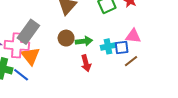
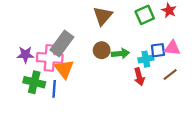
blue square: (122, 48) -> (158, 50), moved
red arrow: (86, 63) -> (139, 77), moved
blue line: (21, 75) -> (54, 89), turned 56

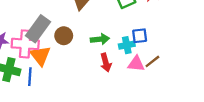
pink triangle: (172, 48) -> (136, 64), moved
brown circle: (102, 50) -> (64, 36), moved
red arrow: (139, 77) -> (106, 63), moved

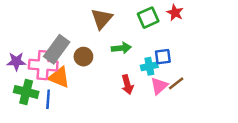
green arrow: (100, 39) -> (121, 48), moved
orange triangle: (40, 56) -> (59, 77), turned -30
pink triangle: (136, 64) -> (159, 86), turned -48

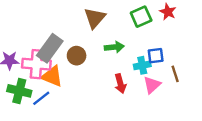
brown line: (176, 83) -> (175, 74), moved, turned -70
blue line: (48, 99) -> (41, 98), turned 48

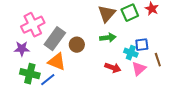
brown triangle: (95, 18) -> (107, 14), moved
pink cross: (36, 64) -> (33, 25), moved, turned -30
cyan cross: (142, 65) -> (131, 53), turned 32
red arrow: (120, 84) -> (113, 68), turned -56

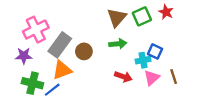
blue square: (142, 45) -> (155, 51), turned 32
cyan cross: (131, 53) -> (143, 60), turned -32
brown line: (158, 60) -> (174, 77), moved
orange triangle: (57, 62) -> (62, 70), turned -42

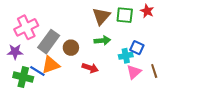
green square: (142, 16) -> (125, 15), turned 30
red arrow: (123, 77) -> (90, 68), moved
blue line: (52, 90) -> (37, 71), moved, turned 70

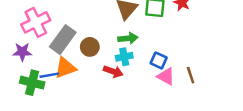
blue square: (137, 48) -> (159, 60), moved
cyan cross: (126, 56) -> (124, 57), moved
blue line: (37, 71) -> (49, 75), turned -42
pink triangle: (134, 72) -> (166, 76), turned -49

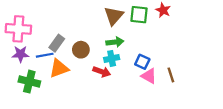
pink cross: (36, 22) -> (18, 29), moved, turned 30
gray rectangle: (63, 40) -> (57, 43), size x0.7
blue line: (49, 75) -> (45, 55), moved

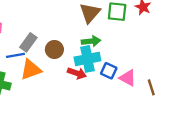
cyan cross: (112, 58) -> (87, 59), size x1.5
blue square: (142, 62) -> (109, 71), moved
brown line: (171, 75) -> (151, 87), moved

